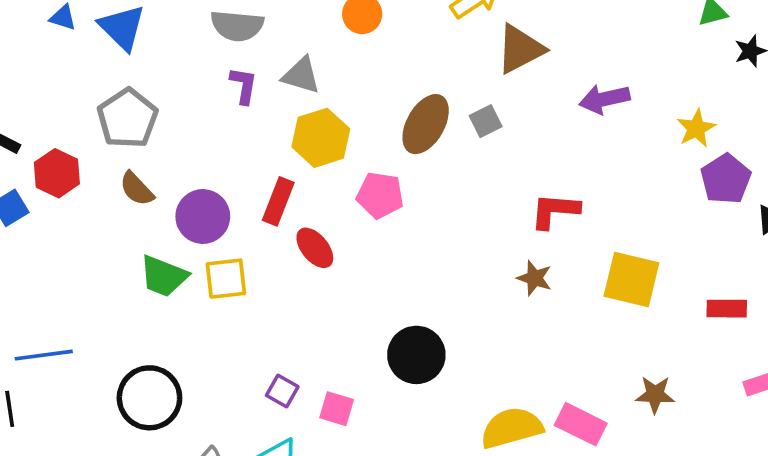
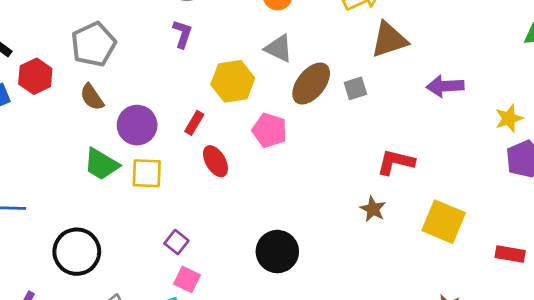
gray triangle: (301, 75) -> (279, 48), moved
red rectangle: (278, 201) -> (194, 123), size x0.7
purple square: (282, 391) -> (176, 242), moved
pink square: (337, 409) -> (187, 279), moved

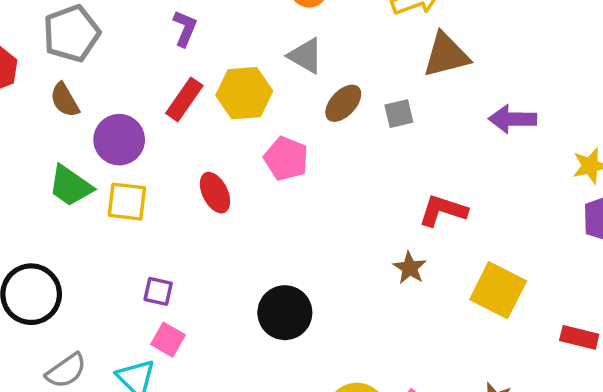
brown ellipse: (311, 84) -> (343, 103), size x0.7
red rectangle: (194, 123) -> (184, 99), moved, size x1.4
purple square: (176, 242) -> (158, 291), turned -30

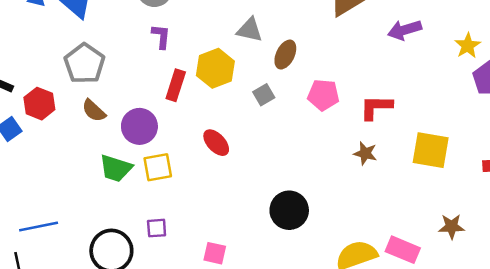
gray square: (399, 114) -> (264, 95), moved
pink pentagon: (286, 159) -> (323, 95), moved
purple square: (158, 291) -> (157, 228), moved

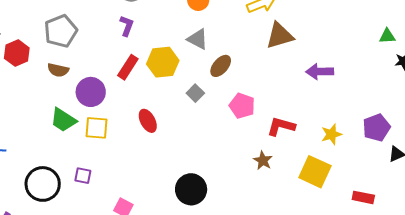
yellow star: (468, 46) -> (331, 134), moved
gray square: (264, 95) -> (195, 93), turned -30
brown semicircle: (94, 111) -> (58, 70), turned -45

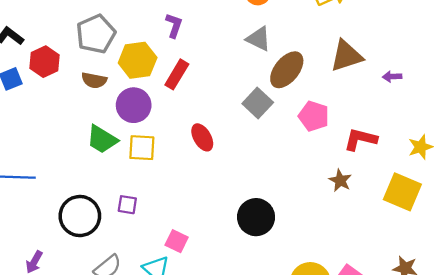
brown triangle: (280, 36) -> (346, 56), moved
yellow hexagon: (163, 62) -> (138, 60), moved
brown ellipse: (221, 66) -> (287, 70), size x1.4
purple arrow: (320, 72) -> (392, 77), moved, size x0.6
gray square: (195, 93) -> (258, 103), size x1.4

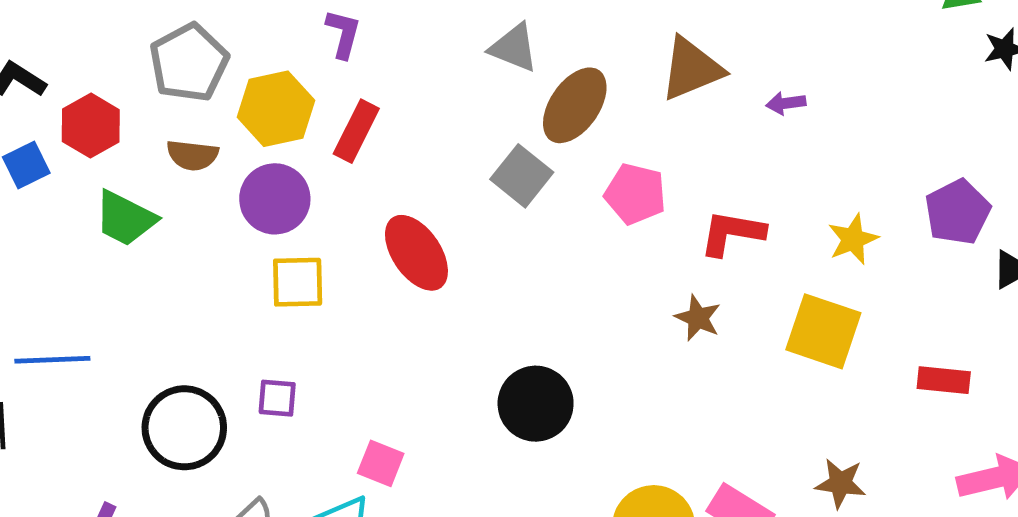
red ellipse: (202, 137) -> (416, 253), size x1.4
green trapezoid: (102, 139) -> (125, 218), moved

